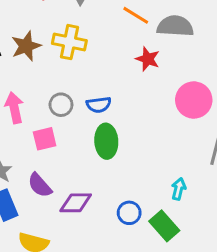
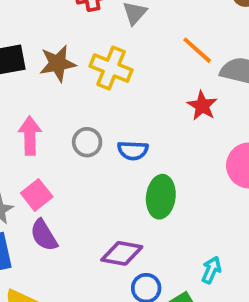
pink square: (45, 139) -> (37, 195), moved, turned -35
green ellipse: (106, 141) -> (161, 197), moved
purple diamond: (76, 203) -> (122, 253), moved

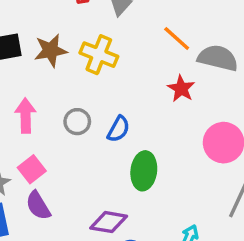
blue semicircle: (133, 150) -> (119, 129), turned -64

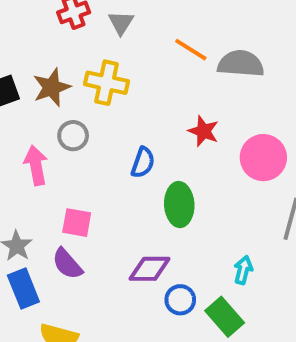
red star: (181, 89) -> (204, 131), moved
gray circle: (77, 122) -> (73, 136), moved
pink square: (32, 169) -> (77, 223), moved, turned -32

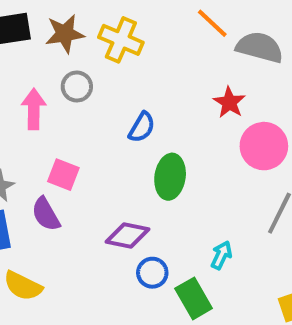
red star: (204, 131) -> (229, 102), moved

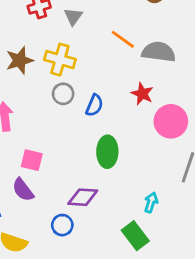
gray circle: (77, 87) -> (63, 94), moved
blue semicircle: (142, 127) -> (94, 105), moved
blue circle: (152, 273) -> (62, 225), moved

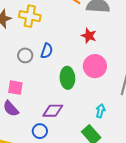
gray circle: (63, 94) -> (25, 55), moved
blue semicircle: (94, 105) -> (47, 51), moved
pink circle: (171, 121) -> (95, 66), moved

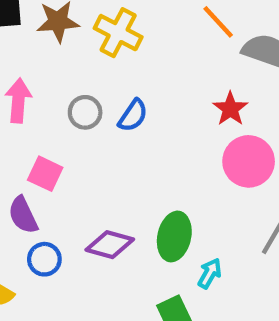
pink circle: (95, 66) -> (249, 161), moved
green ellipse: (67, 78) -> (174, 236), moved
blue circle: (40, 131) -> (44, 259), moved

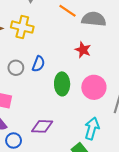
pink circle: (249, 161) -> (94, 87), moved
green ellipse: (174, 236) -> (62, 84), moved
cyan arrow: (210, 273) -> (92, 129), size x1.5

